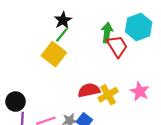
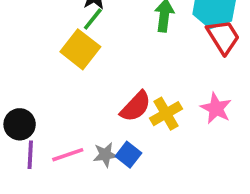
red trapezoid: (117, 46) -> (223, 37), moved
red semicircle: (89, 90) -> (136, 106), turned 145

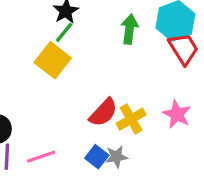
gray star: (105, 155) -> (116, 157), moved

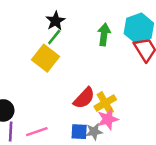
pink star: (177, 114) -> (108, 119), moved, turned 30
blue square: (97, 157) -> (79, 132), turned -35

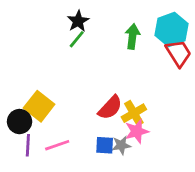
yellow square: (45, 58) -> (39, 106), moved

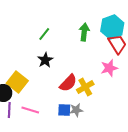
black star: (78, 21) -> (45, 60), moved
pink star: (137, 131) -> (109, 68), moved
pink line: (57, 145) -> (30, 110), turned 36

